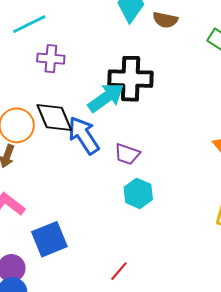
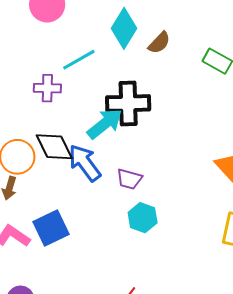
brown semicircle: (165, 20) -> (159, 43), turned -55
cyan line: (29, 24) -> (79, 60), moved
blue square: (49, 239) -> (51, 228), moved

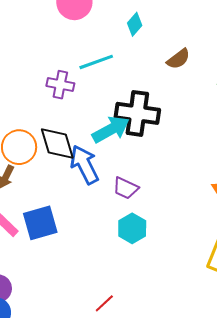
cyan diamond: (124, 28) -> (135, 24), moved, size x0.6

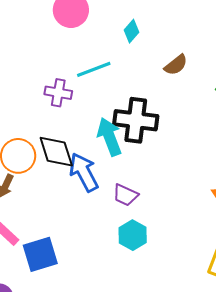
cyan arrow: (111, 129) -> (109, 137), turned -81
blue square: (40, 223) -> (40, 254), moved

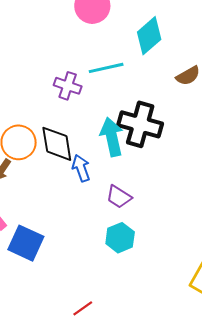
cyan diamond: (132, 31) -> (149, 36), size x1.6
blue arrow: (84, 172) -> (81, 168), size x0.7
blue square: (40, 254) -> (26, 243), turned 33

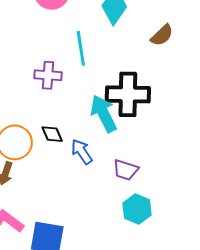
cyan line: (106, 68) -> (81, 48), turned -72
black diamond: (57, 144) -> (52, 134), size x0.6

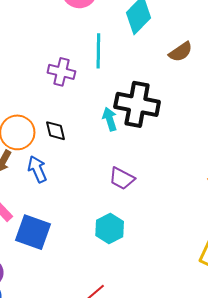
cyan arrow: (104, 114) -> (110, 119), size x0.6
blue arrow: (82, 152) -> (37, 169), moved
cyan hexagon: (137, 209) -> (110, 229), moved

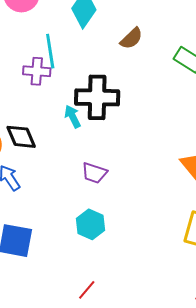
purple cross: (61, 72) -> (37, 71), moved
black diamond: (56, 131) -> (21, 137), size x1.4

